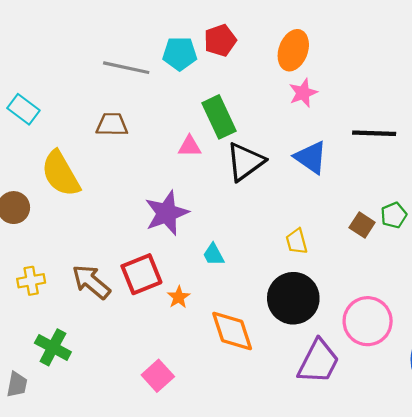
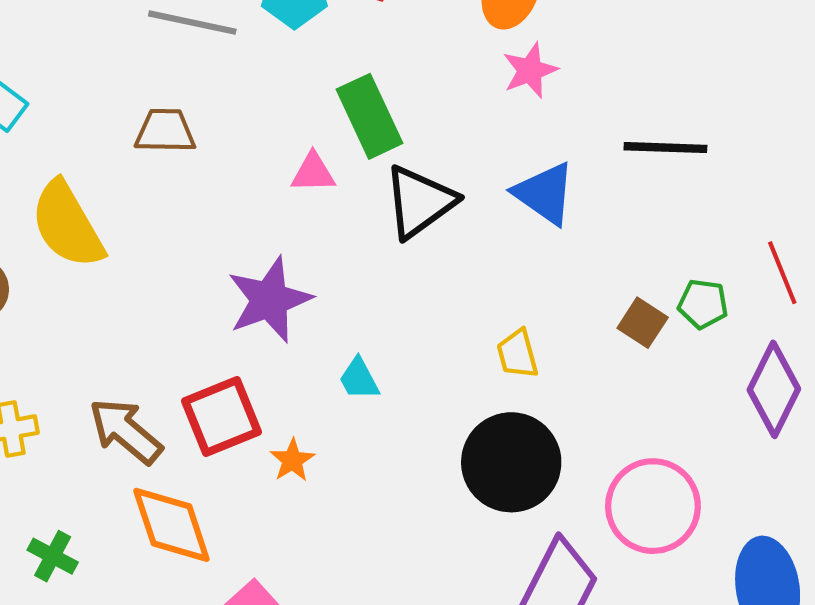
green pentagon: (394, 215) -> (703, 304), turned 30
orange diamond: (232, 331) -> (171, 525), moved
green cross: (53, 347) -> (53, 556), size x0.7

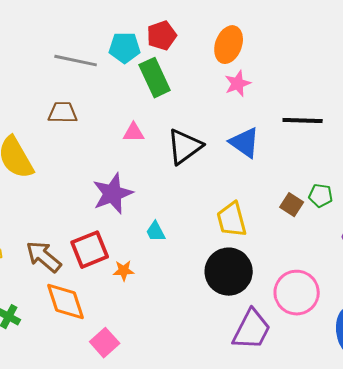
green rectangle: (369, 116) -> (155, 78), moved
yellow trapezoid: (517, 354) -> (232, 220), size x1.5
orange star: (292, 460) -> (124, 271), turned 30

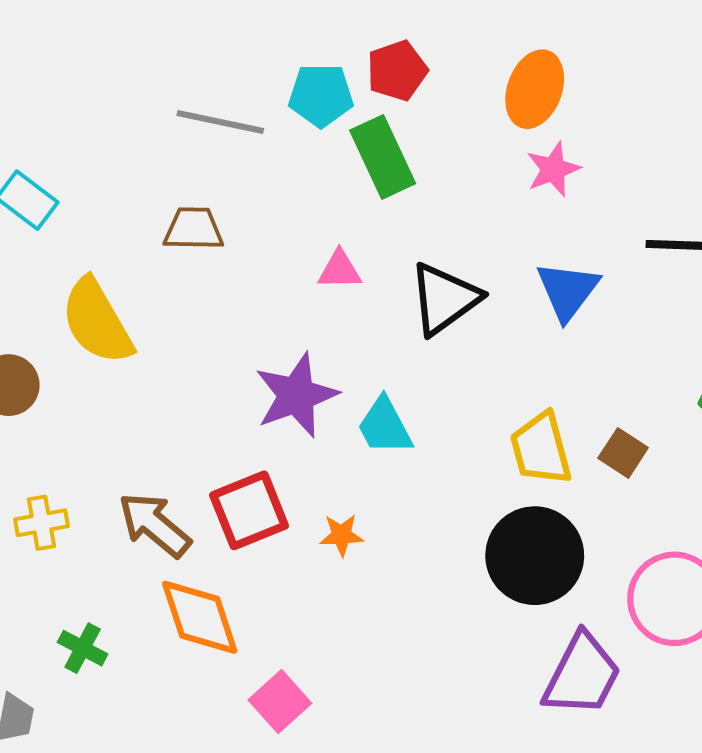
blue triangle: (245, 143) -> (568, 291), turned 32
brown square: (292, 205) -> (623, 453), moved
cyan trapezoid: (156, 232) -> (385, 426), moved, size x1.4
orange star: (124, 271) -> (342, 535), moved

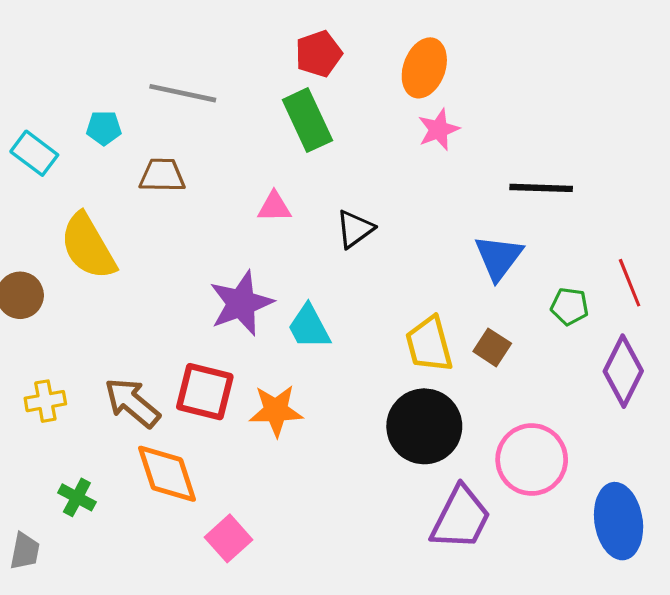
cyan pentagon: (321, 95) -> (104, 128), moved, size x0.7
blue triangle: (568, 291) -> (499, 257), moved
black triangle: (444, 299) -> (355, 229), size x0.7
red square: (249, 510) -> (205, 392), turned 36
orange star: (342, 535) -> (276, 411), size x1.6

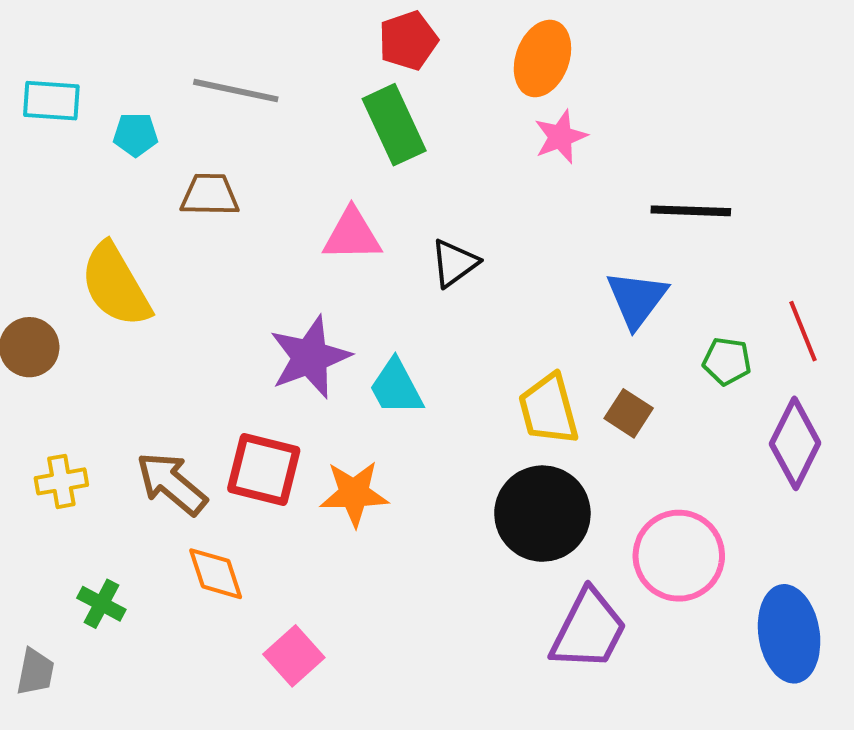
cyan rectangle: (34, 153) -> (51, 101), moved, turned -33
pink triangle: (274, 207) -> (352, 235), size x1.4
orange diamond: (167, 474) -> (216, 574), size x0.7

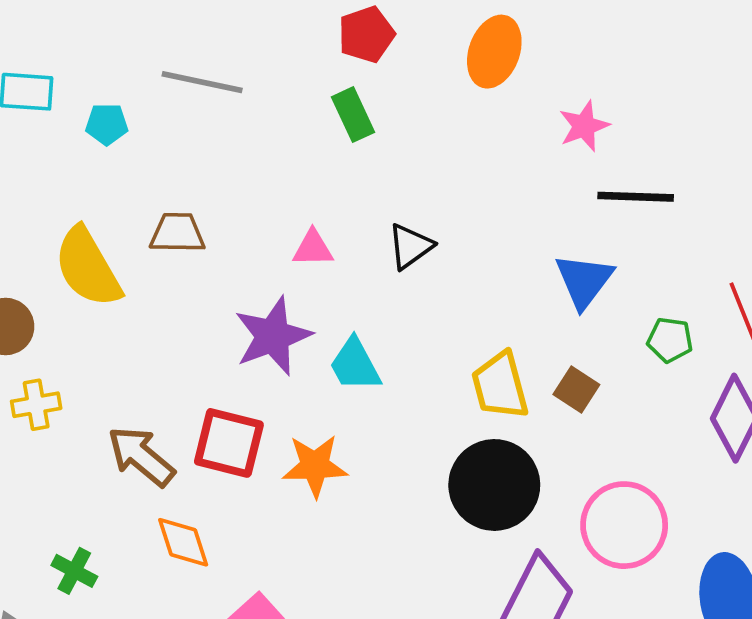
green rectangle: (394, 125) -> (353, 115), size x0.7
pink star: (561, 137) -> (584, 126), moved
brown trapezoid: (210, 195) -> (177, 233), moved
pink triangle: (352, 235) -> (313, 248), moved, size x0.7
yellow cross: (61, 481) -> (36, 405), moved

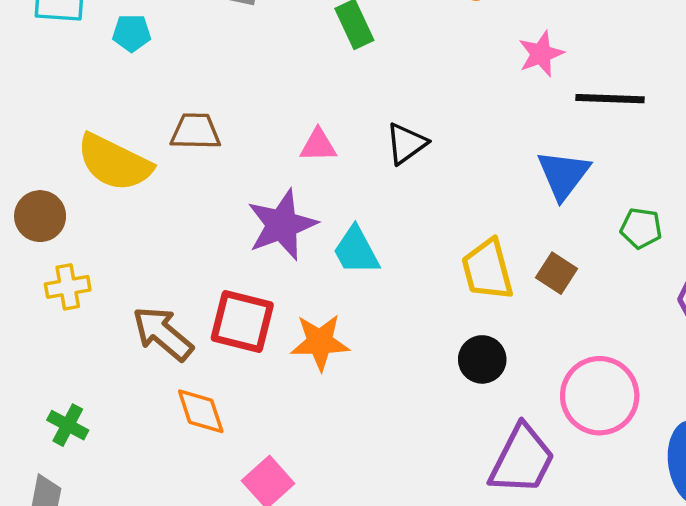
pink star: (584, 126) -> (541, 54), moved
yellow semicircle: (88, 267) -> (114, 163), turned -34
black circle: (494, 485) -> (482, 359), size x0.6
green cross: (74, 571) -> (68, 425), moved

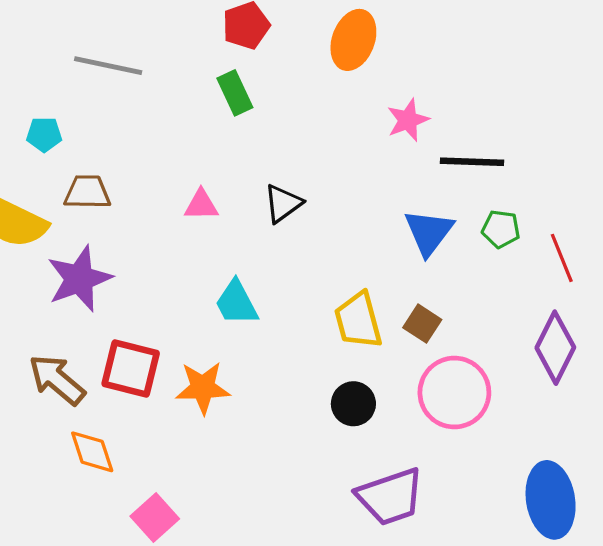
cyan pentagon: (132, 33) -> (44, 134), moved
purple star: (282, 225) -> (79, 279), moved
green pentagon: (641, 228) -> (501, 229), moved
pink circle: (600, 396) -> (454, 393), moved
purple trapezoid: (522, 460) -> (390, 497), turned 44

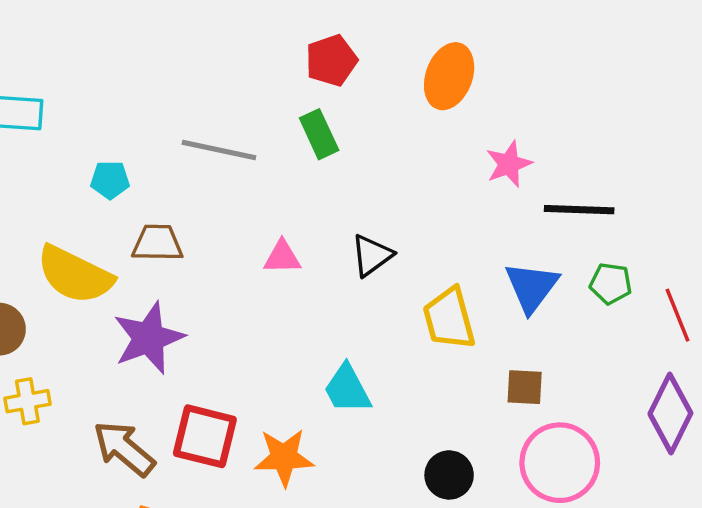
gray line: (108, 66) -> (219, 150), moved
cyan trapezoid: (236, 303) -> (347, 389), moved
yellow trapezoid: (358, 320) -> (449, 319), moved
brown square: (422, 324) -> (525, 387), turned -30

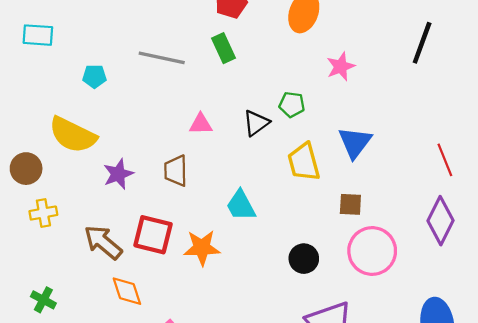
black line: (579, 210) -> (422, 43), moved, turned -72
brown trapezoid: (157, 243) -> (176, 171), moved, turned -92
green pentagon: (611, 283) -> (292, 105), moved
purple star: (149, 338) -> (118, 174), size x0.7

